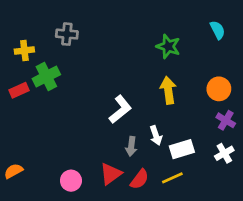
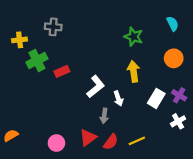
orange circle: (219, 89) -> (174, 58), moved
red rectangle: (19, 90) -> (62, 71), moved
white arrow: (156, 135) -> (118, 98), moved
white rectangle: (182, 149) -> (156, 98), moved, turned -42

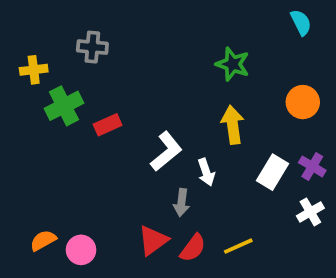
cyan semicircle: (173, 24) -> (301, 22), moved
orange semicircle: (11, 135) -> (43, 240), moved
pink circle: (56, 143) -> (81, 250), moved

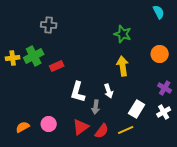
yellow cross: (34, 70) -> (13, 58), moved
white L-shape: (166, 151) -> (78, 92), moved, turned 145
white rectangle: (272, 172) -> (137, 109), moved
pink circle: (81, 250) -> (49, 124), moved

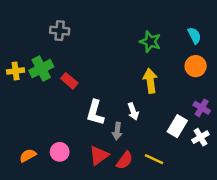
cyan semicircle: (159, 12) -> (194, 36), moved
red rectangle: (57, 66) -> (69, 81), turned 64
white rectangle: (137, 109) -> (177, 126), moved
yellow line: (126, 130) -> (154, 159), turned 49

